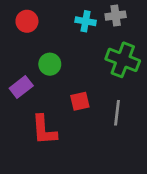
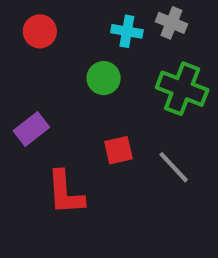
gray cross: (116, 16) -> (171, 23), turned 30
green circle: (50, 64) -> (104, 78), moved
gray line: (117, 113) -> (174, 167), turned -50

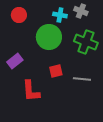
green circle: (104, 78) -> (49, 37), size x1.6
gray line: (174, 167) -> (82, 79), turned -42

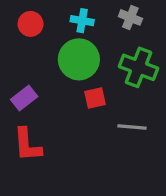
cyan cross: (60, 15) -> (82, 21), moved
red square: (56, 71) -> (95, 98), moved
red L-shape: (31, 91) -> (27, 145), moved

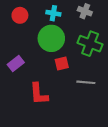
red L-shape: (27, 145) -> (39, 94), moved

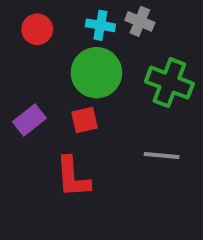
gray cross: (85, 11) -> (140, 21), moved
red square: (62, 64) -> (85, 120), moved

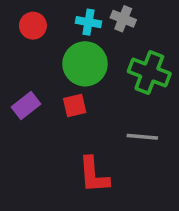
red L-shape: (73, 177) -> (94, 175), moved

